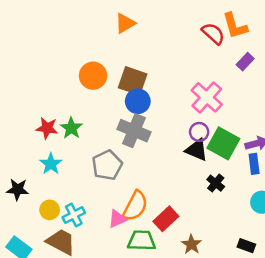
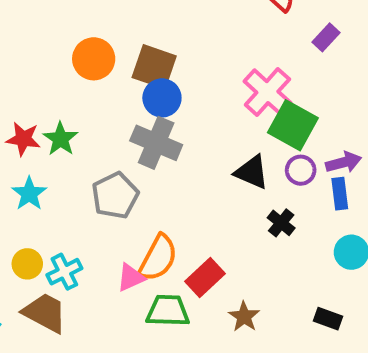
purple circle: (199, 132) -> (301, 170), moved
green square: (223, 143) -> (293, 125), moved

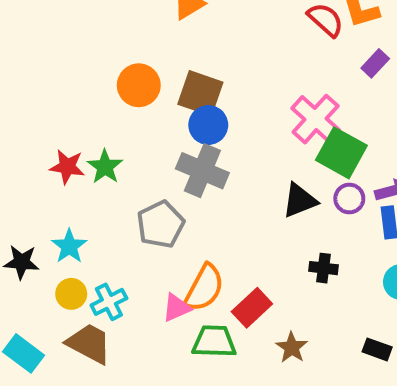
black triangle: (252, 172) -> (300, 200), turned -45
cyan star: (29, 194) -> (69, 246), moved
black cross: (281, 223) -> (324, 268), moved, turned -32

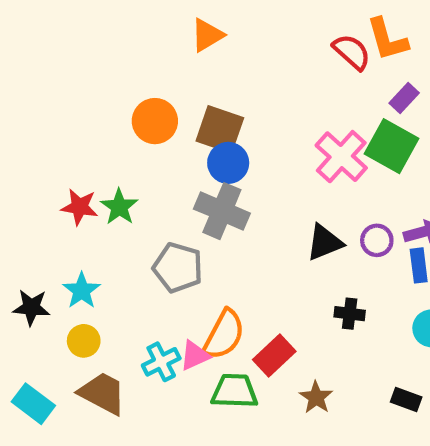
green square: (341, 153) -> (391, 146), moved
gray pentagon: (161, 224) -> (178, 268), turned -30
cyan cross: (109, 302) -> (161, 362), moved

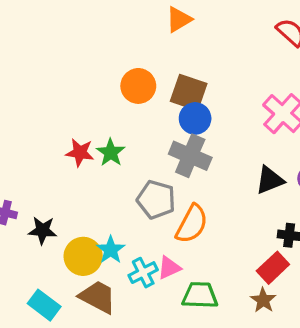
cyan star: (82, 291) -> (111, 250), moved
orange semicircle: (224, 335) -> (192, 224), moved
yellow circle: (84, 341) -> (83, 256), size x1.5
red rectangle: (274, 356) -> (273, 268), moved

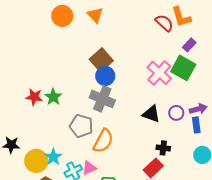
orange triangle: (179, 19) -> (95, 15), turned -42
orange circle: (138, 86) -> (62, 16), moved
brown square: (189, 92) -> (101, 60), turned 30
black triangle: (270, 180) -> (151, 114), turned 42

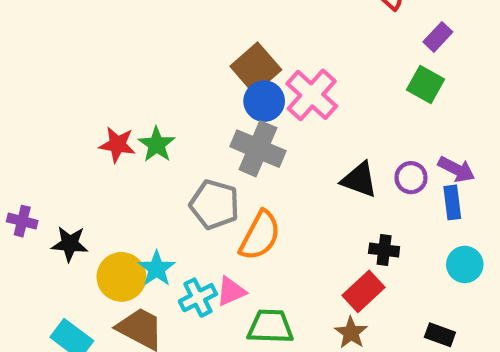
green square: (183, 68) -> (425, 85), size x0.7
pink cross: (159, 73) -> (312, 95), moved
purple arrow: (198, 109) -> (456, 169), turned 42

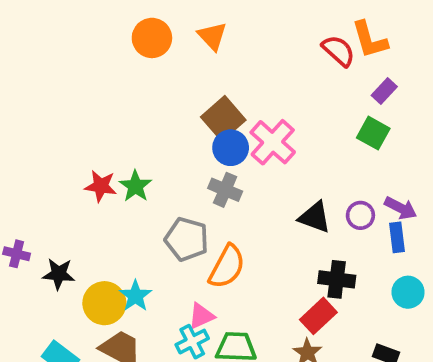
gray cross: (258, 149) -> (225, 190), size x0.7
black cross: (384, 250) -> (337, 279), size x1.4
cyan cross: (198, 298) -> (192, 342), moved

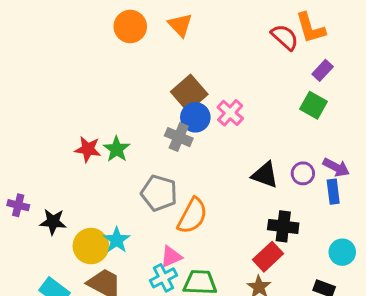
pink cross: (273, 142) -> (230, 113), size x0.7
gray cross: (225, 190) -> (179, 137), moved
cyan circle: (408, 292) -> (342, 252), moved

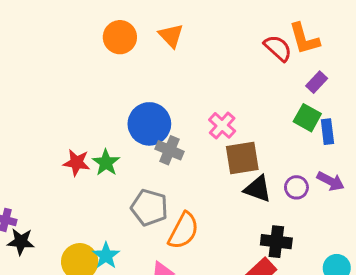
brown square: (189, 93) -> (242, 158), moved, turned 32
blue circle: (195, 117) -> (149, 124), moved, size x1.4
blue rectangle: (333, 192) -> (327, 132), moved
black star: (53, 222) -> (21, 242), moved

